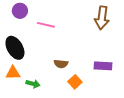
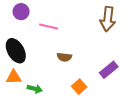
brown semicircle: (61, 64) -> (64, 57), moved
purple rectangle: (103, 66) -> (109, 70), turned -42

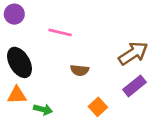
purple circle: (21, 12) -> (14, 14), moved
brown arrow: (108, 19) -> (133, 53), moved, turned -130

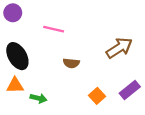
purple rectangle: (134, 86) -> (130, 90), moved
orange square: (98, 107) -> (97, 96), moved

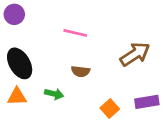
pink line: (54, 29) -> (75, 33), moved
purple rectangle: (130, 90) -> (147, 102), turned 30
green arrow: (38, 98) -> (54, 94), moved

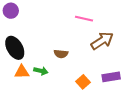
pink line: (75, 33) -> (84, 19), moved
orange triangle: (17, 97) -> (22, 72), moved

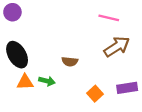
pink line: (84, 19) -> (109, 18), moved

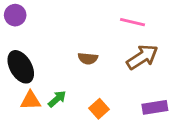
brown semicircle: (70, 62) -> (88, 58), moved
green arrow: (47, 81) -> (57, 99), turned -56
orange square: (95, 94) -> (99, 109), moved

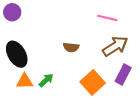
purple rectangle: (155, 107) -> (123, 75), moved, turned -54
orange square: (99, 109) -> (93, 82), moved, size x1.5

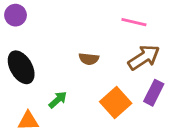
orange triangle: (25, 81) -> (28, 121), moved

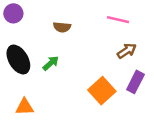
brown arrow: (144, 57) -> (127, 51), size x0.7
brown semicircle: (89, 59) -> (62, 27), moved
green arrow: (58, 100) -> (51, 63), moved

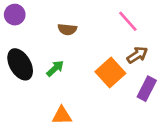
pink line: (118, 20) -> (128, 21), turned 35
orange square: (102, 91) -> (110, 72), moved
orange triangle: (25, 107) -> (62, 116), moved

